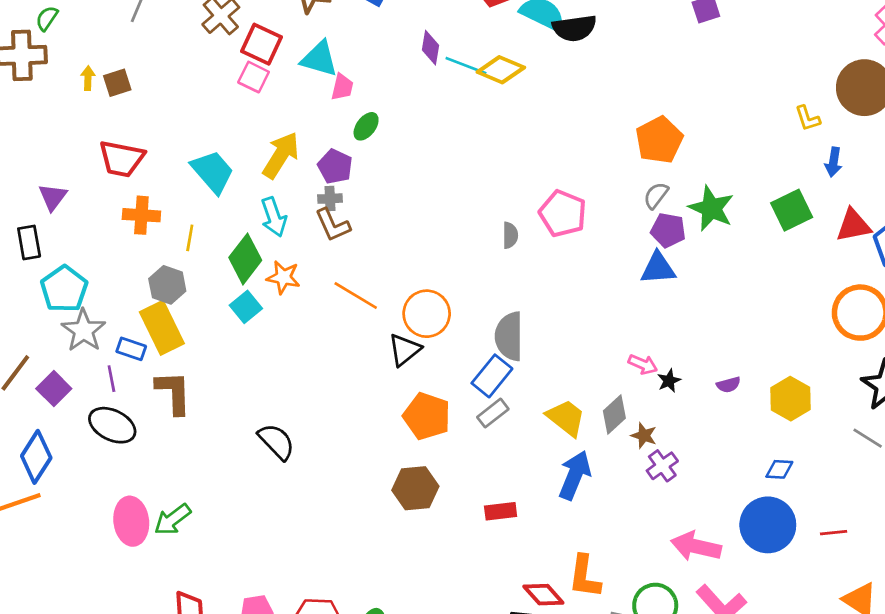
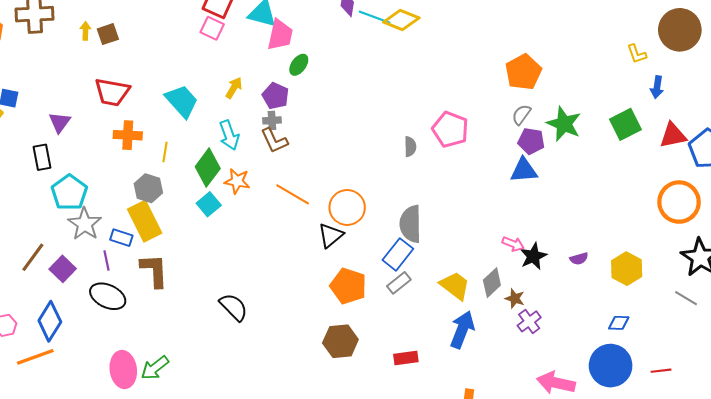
pink trapezoid: (342, 87) -> (280, 35), size x1.5
yellow arrow: (281, 155) -> (234, 88), size x0.6
black star: (669, 381) -> (533, 256), size x1.5

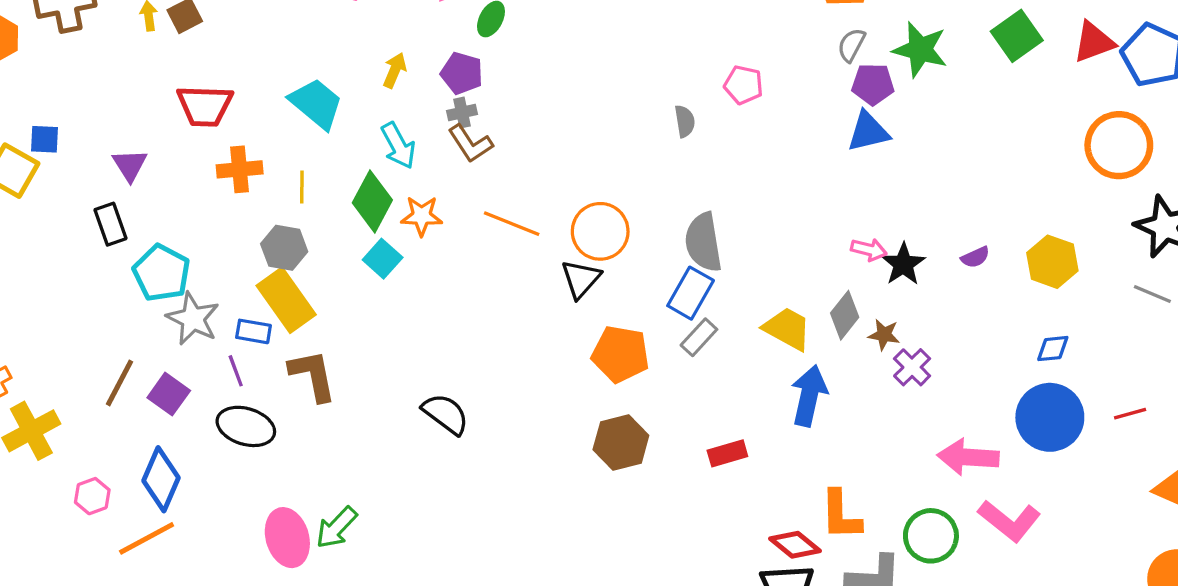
pink pentagon: (450, 129) -> (744, 85), size x0.7

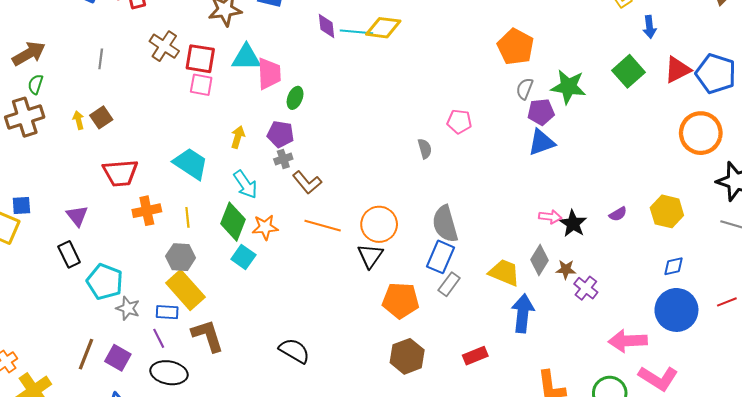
brown L-shape: (470, 144) -> (307, 182), moved
gray star: (193, 319) -> (128, 308), size x0.7

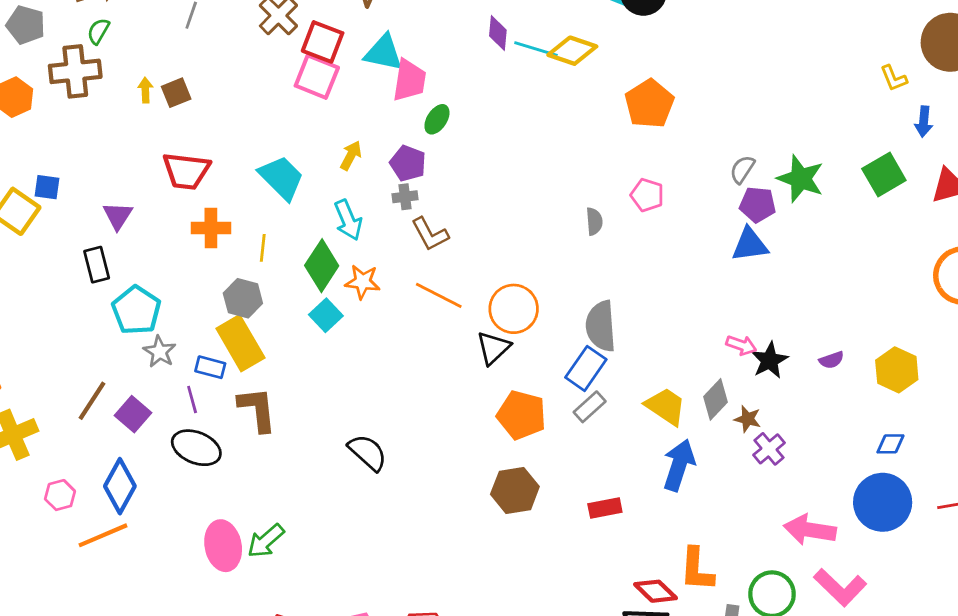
orange pentagon: (516, 47) -> (649, 104), moved
pink square: (201, 85) -> (317, 77), size x1.4

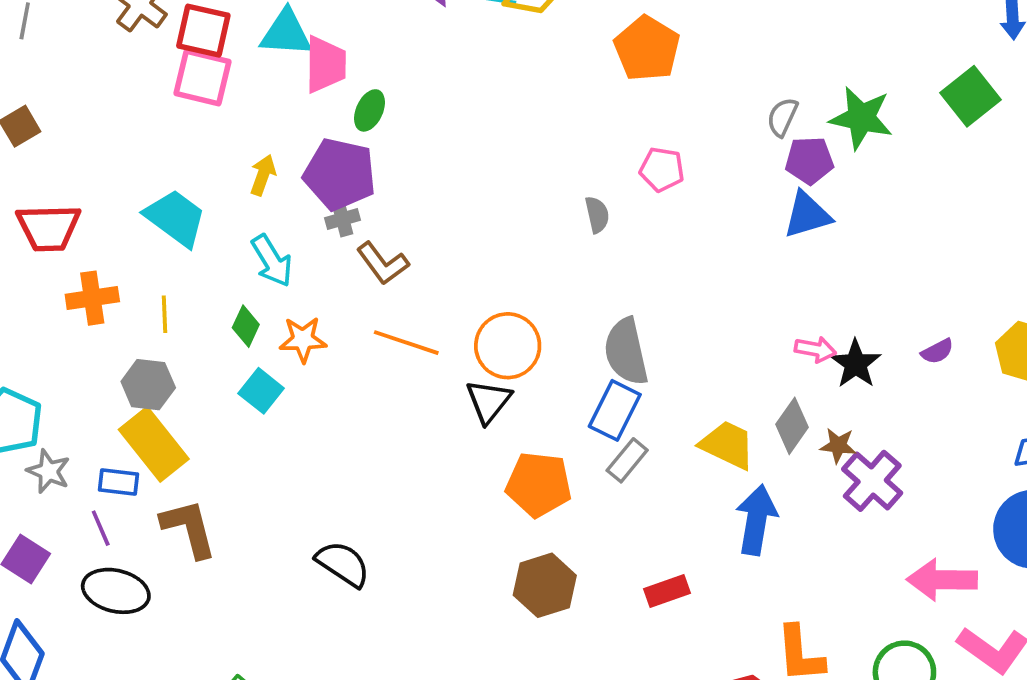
purple pentagon: (408, 163) -> (340, 174), size x1.5
green diamond: (322, 266) -> (246, 326), size x0.6
purple cross: (769, 449) -> (872, 481), size x1.4

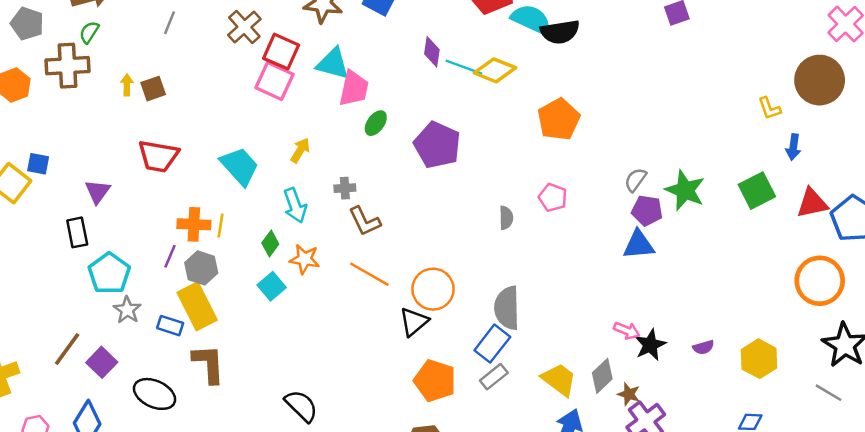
purple pentagon: (340, 174) -> (437, 145), moved
orange cross: (92, 298) -> (194, 224), moved
purple line: (101, 528) -> (170, 256), moved, turned 35

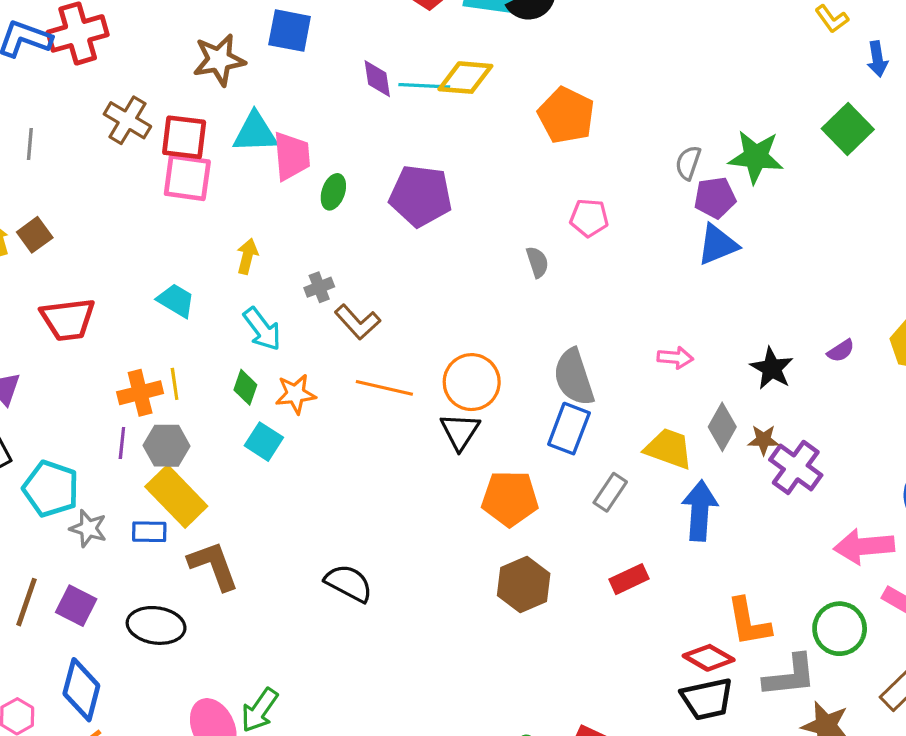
cyan trapezoid: (240, 166) -> (176, 300), size x0.7
pink arrow: (627, 331) -> (675, 358), moved
gray rectangle: (494, 377) -> (610, 492), moved

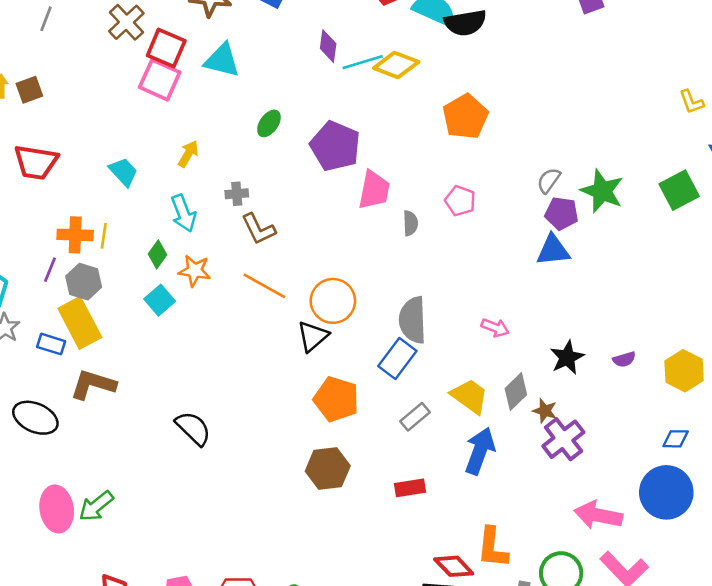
cyan line: (424, 86) -> (363, 62), turned -36
pink trapezoid: (292, 156) -> (374, 190), moved
brown L-shape: (213, 566) -> (93, 384), turned -69

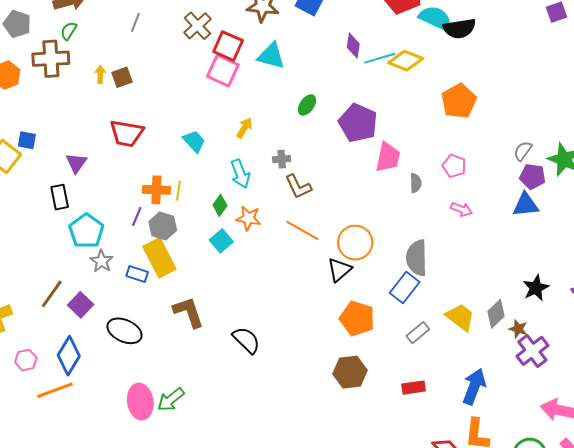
pink arrow: (495, 328) -> (462, 209), moved
brown L-shape: (93, 384) -> (189, 312), moved, turned 54
blue arrow: (480, 451) -> (474, 387), moved

